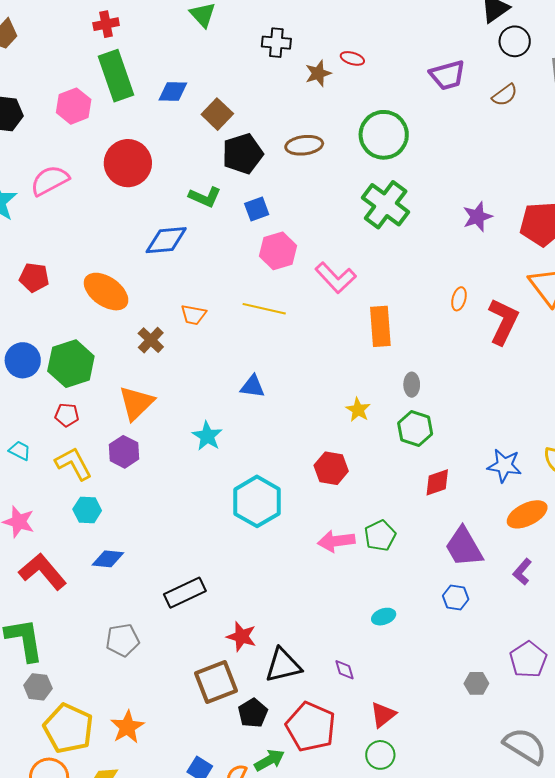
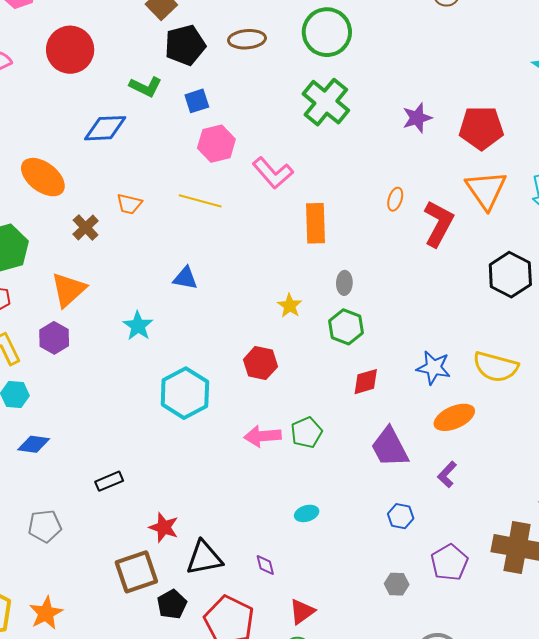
black rectangle: (185, 593) -> (109, 481), size x0.7
blue hexagon: (456, 598) -> (401, 516), moved

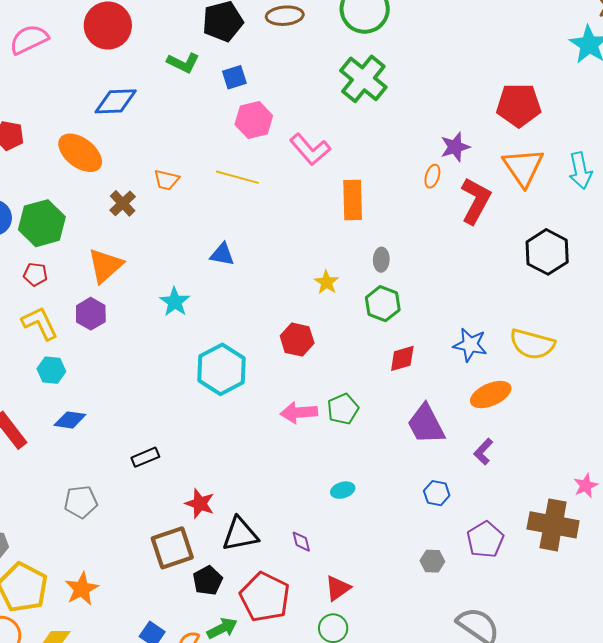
purple star: (417, 118) -> (455, 147), moved
blue diamond: (105, 128) -> (116, 101), moved

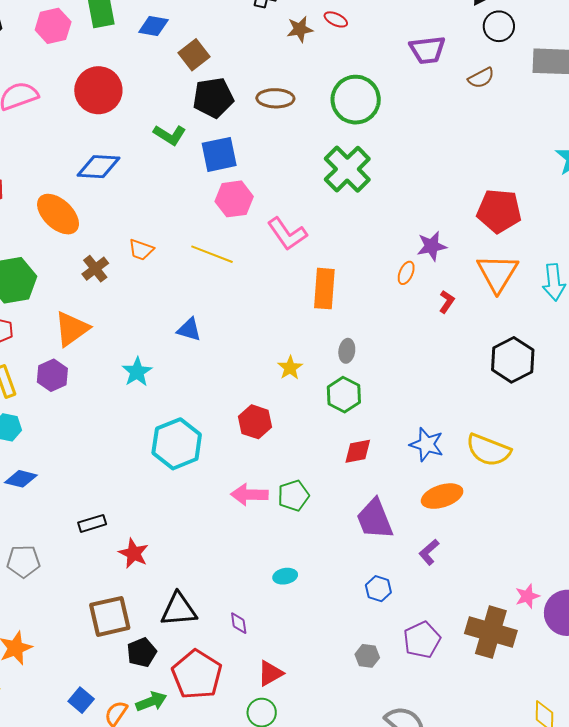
blue square: (234, 77) -> (219, 154), size x1.5
red L-shape: (476, 201) -> (447, 302), size x0.5
red star: (200, 504) -> (134, 553), moved

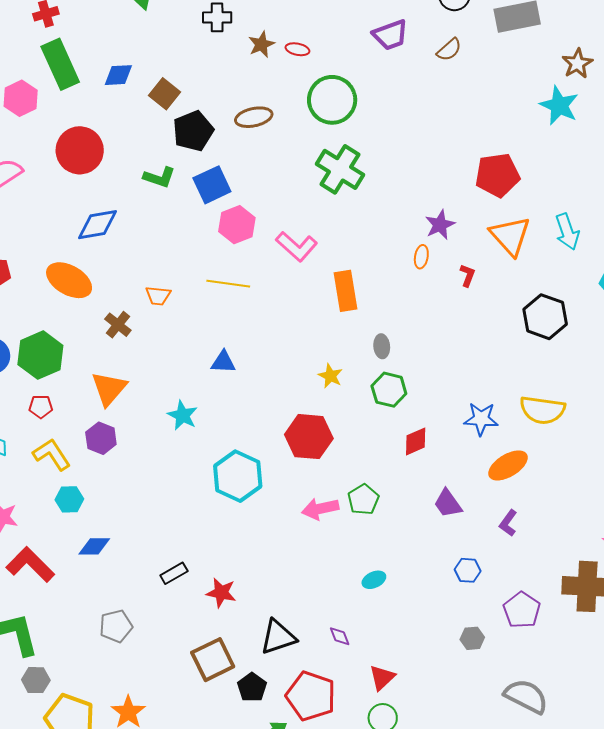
red ellipse: (336, 19) -> (297, 49), moved
red hexagon: (255, 422) -> (309, 437), size x1.4
purple trapezoid: (375, 519) -> (448, 503), size x0.7

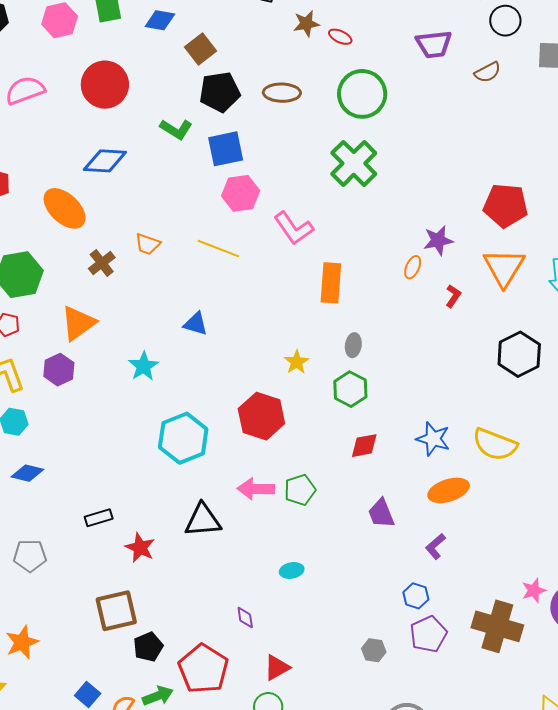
blue hexagon: (468, 570) -> (416, 596), moved
black triangle: (278, 637) -> (203, 520), moved

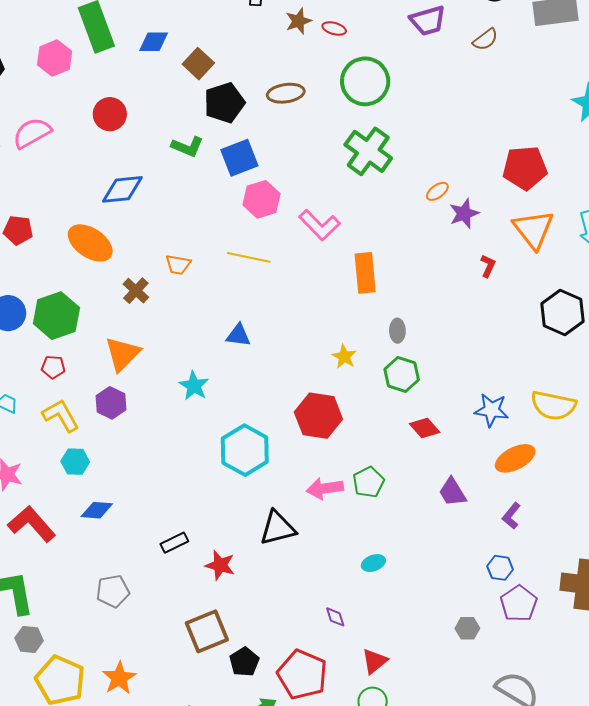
red circle: (105, 85) -> (110, 114), size x0.7
orange ellipse: (413, 267) -> (437, 191), moved, turned 40
red diamond: (364, 446) -> (425, 428), turned 68

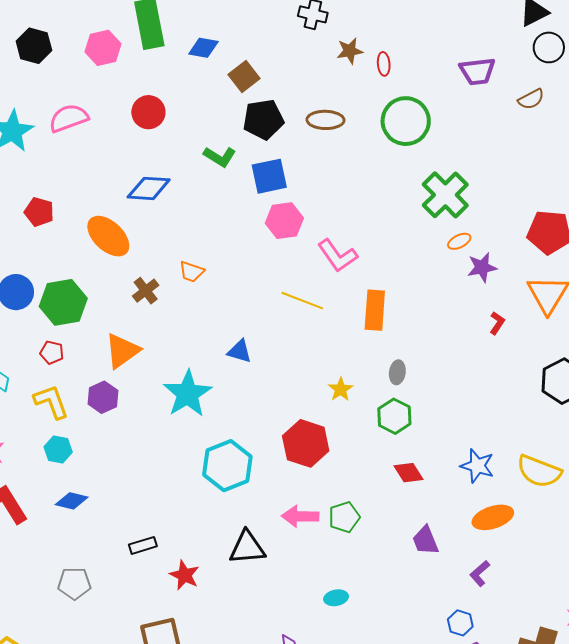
red ellipse: (334, 28) -> (384, 64), turned 60
green cross: (368, 151) -> (445, 195), moved
yellow line: (249, 257) -> (302, 301), moved
cyan star: (194, 386) -> (188, 394), size x1.6

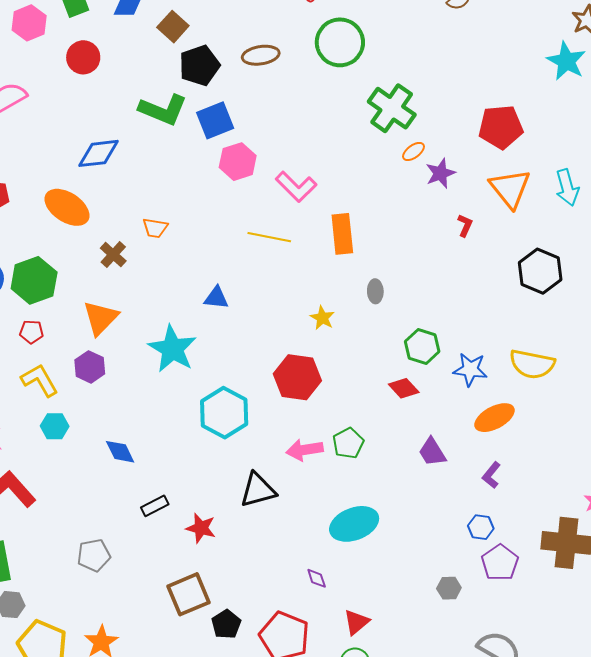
red circle: (148, 112) -> (83, 57), moved
green L-shape: (220, 157) -> (163, 110), size x1.5
green hexagon: (394, 416) -> (422, 346), moved
blue diamond: (72, 501) -> (120, 452), moved, turned 60
cyan ellipse: (336, 598) -> (354, 524), size x2.0

